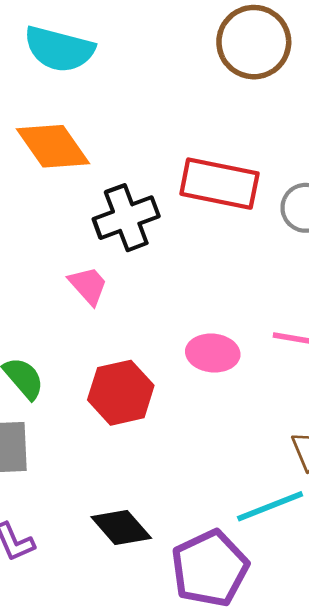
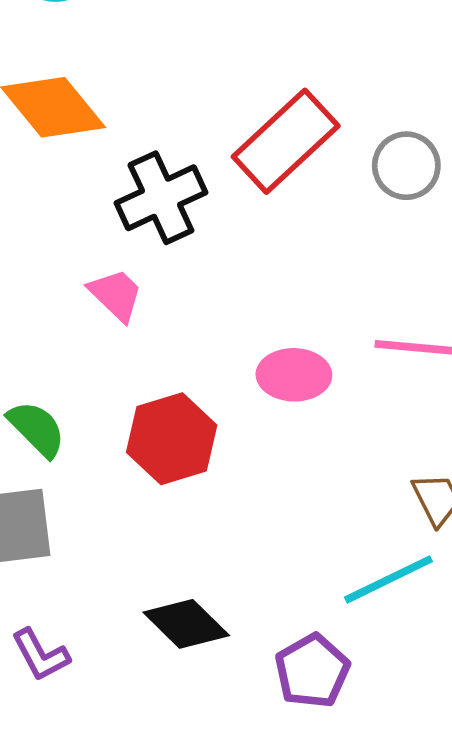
red rectangle: (219, 184) -> (286, 141), turned -50
purple pentagon: (210, 568) -> (312, 671), size x0.7

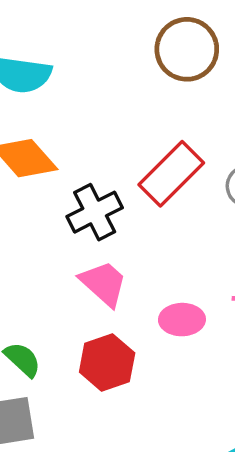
pink trapezoid: (116, 295) -> (103, 283), moved, size x1.4

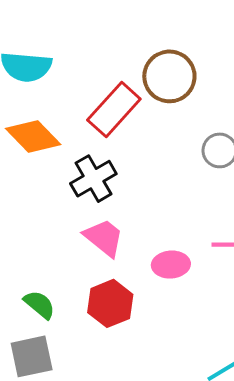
brown circle: (187, 49) -> (169, 76), moved
red rectangle: (171, 174) -> (114, 110), moved

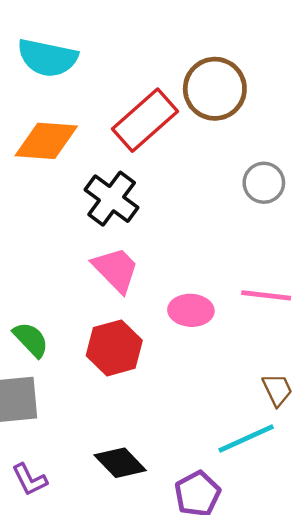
orange diamond: (33, 136) -> (46, 141), turned -48
black cross: (93, 179) -> (112, 199), turned -30

